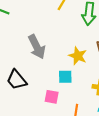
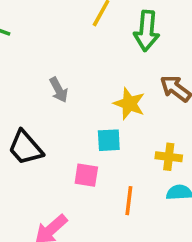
gray arrow: (37, 47) -> (59, 90), size x0.6

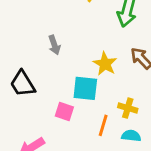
cyan square: (109, 140) -> (85, 88), size x1.4
orange line: (129, 201) -> (103, 125), moved

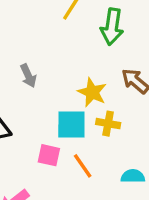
yellow cross: (128, 108) -> (108, 124), moved
orange line: (103, 125) -> (83, 166), moved, turned -45

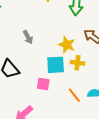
orange line: (83, 166) -> (74, 95), moved

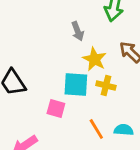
gray arrow: (28, 37) -> (78, 31), moved

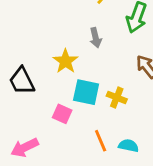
yellow star: (95, 59) -> (66, 61), moved

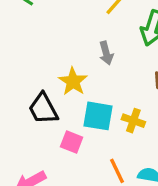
black trapezoid: (22, 81) -> (43, 109), moved

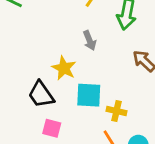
yellow cross: (133, 121) -> (117, 111), moved
pink square: (72, 142) -> (52, 128), moved

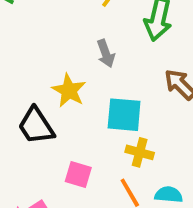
cyan square: (89, 95) -> (124, 115), moved
pink square: (52, 128) -> (78, 175), moved

